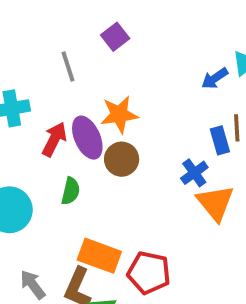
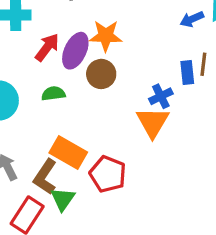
purple ellipse: (87, 138) -> (75, 51), turned 39
green semicircle: (71, 191) -> (53, 94), turned -120
orange triangle: (215, 203) -> (153, 122), moved

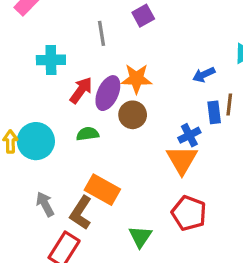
blue arrow: (192, 19) -> (204, 75), moved
red pentagon: (108, 174) -> (189, 213), moved
green triangle: (63, 199) -> (140, 237), moved

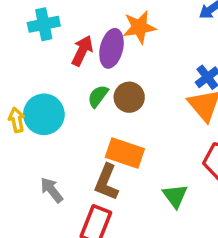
brown circle: (133, 115) -> (129, 97), moved
green semicircle: (88, 134) -> (98, 96), turned -35
gray arrow: (45, 204) -> (52, 190), moved

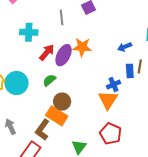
brown circle: (129, 97) -> (62, 102), moved

